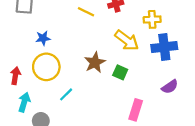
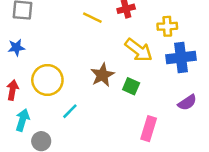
blue star: (43, 38) -> (16, 48), moved

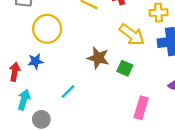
blue star: (16, 48) -> (36, 61), moved
brown star: (102, 75) -> (98, 58), turned -30
yellow circle: (47, 80) -> (47, 29), moved

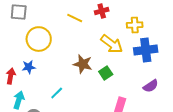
green square: (125, 68) -> (106, 73), turned 32

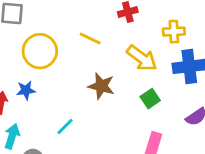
yellow line: (75, 18) -> (90, 39), moved
green square: (106, 73) -> (150, 99), moved

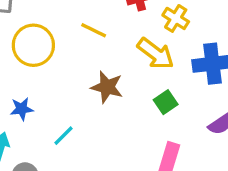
yellow cross: (174, 32) -> (176, 18), moved, turned 35
blue star: (26, 90) -> (22, 109), moved

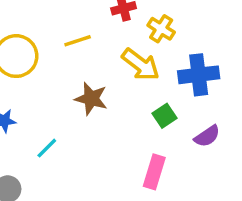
yellow line: (94, 30) -> (78, 41), turned -44
green square: (166, 102) -> (164, 116), moved

